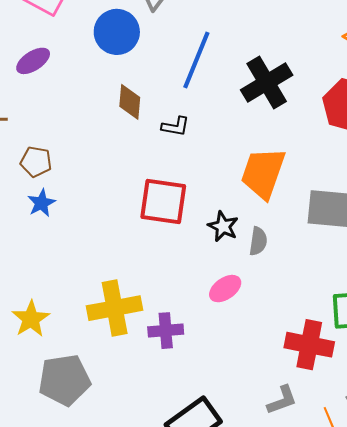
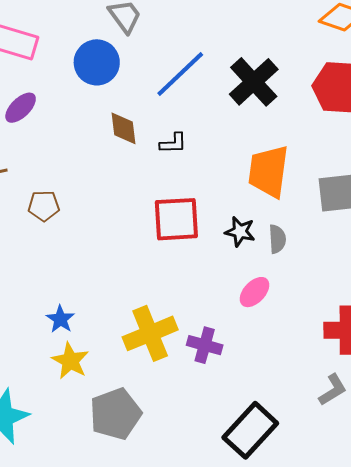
blue line: (196, 60) -> (180, 74), turned 36
blue star: (41, 203) -> (60, 319), moved
purple cross: (166, 331) -> (205, 345), turned 32

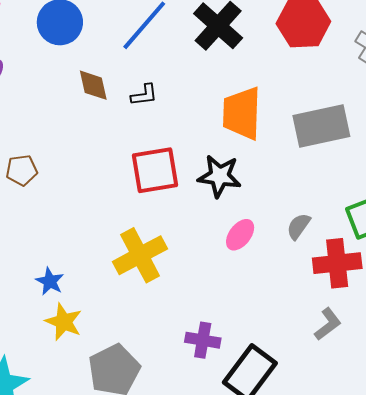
black star: (240, 232) -> (220, 176), size x1.4
gray semicircle: (277, 239) -> (298, 226), moved, turned -136
yellow cross: (150, 333) -> (140, 255), moved
purple cross: (205, 345) -> (203, 340), moved

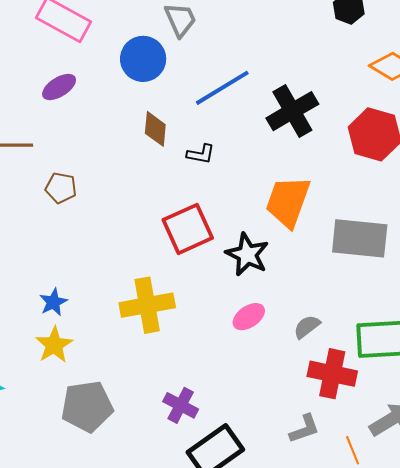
red square: (155, 170) -> (188, 229), turned -33

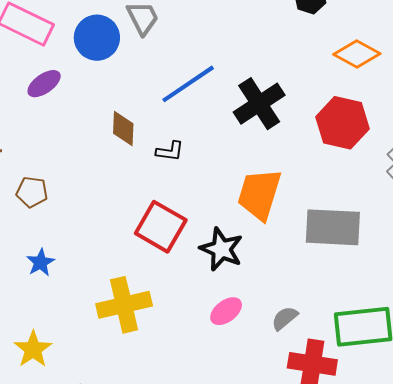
blue circle: (143, 59) -> (97, 38), moved
purple ellipse: (59, 87) -> (44, 84), moved
red square: (188, 229) -> (161, 227), turned -33
blue star: (53, 302) -> (41, 262), moved

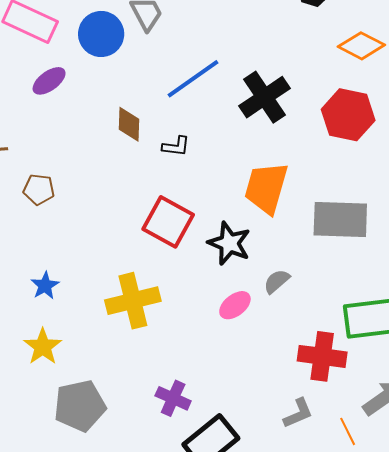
blue star: (41, 262) -> (45, 286), moved
gray semicircle: (285, 318) -> (277, 281), moved

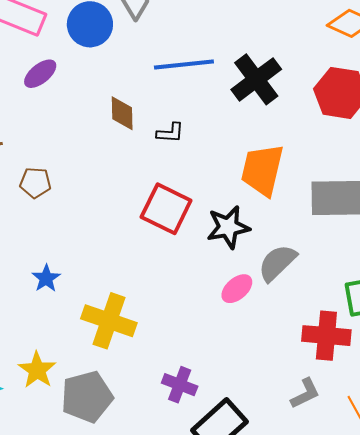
blue line: (193, 79) -> (184, 64), turned 32
black star: (229, 243) -> (228, 227), turned -30
gray semicircle: (277, 281) -> (277, 263), size x1.5
yellow cross: (133, 301) -> (109, 321), moved, turned 36
yellow star: (43, 347) -> (37, 370), moved

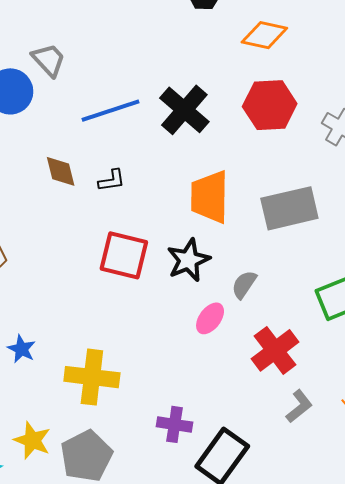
gray semicircle: (277, 263) -> (244, 285), size x0.7
red cross: (326, 336) -> (275, 350), moved, turned -30

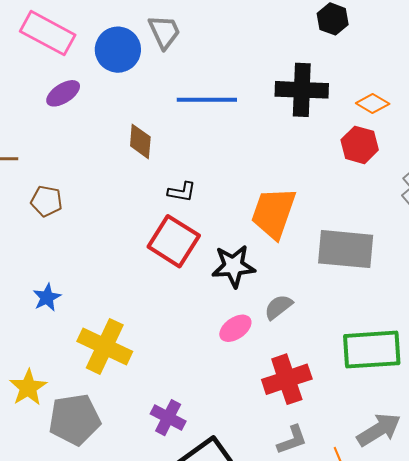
orange diamond: (264, 35) -> (373, 103), moved, size x0.7
red hexagon: (270, 105) -> (360, 145), size x0.7
black cross: (184, 110) -> (302, 90), moved, turned 33
black L-shape: (112, 180) -> (182, 192), moved

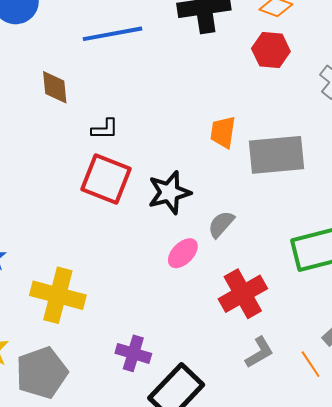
orange trapezoid: (274, 213) -> (223, 132), moved, size x0.6

